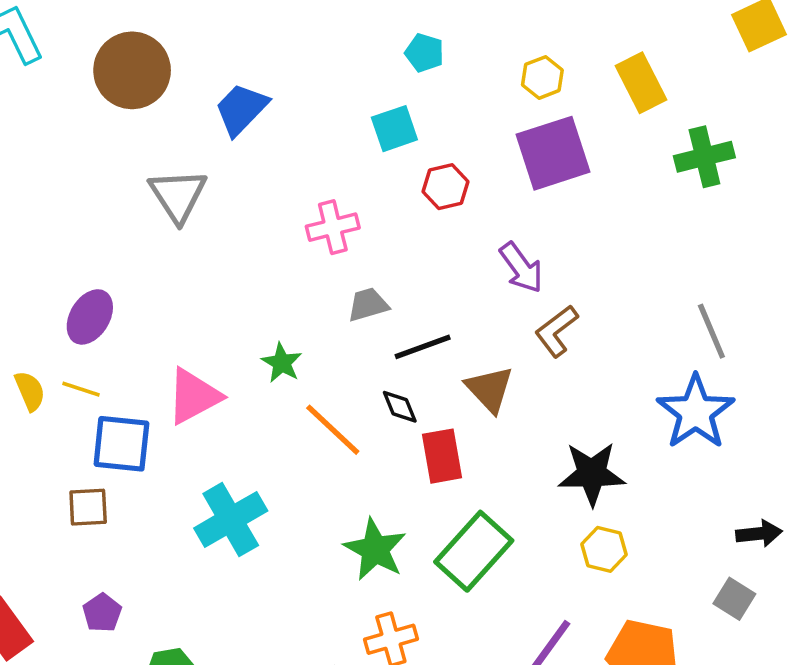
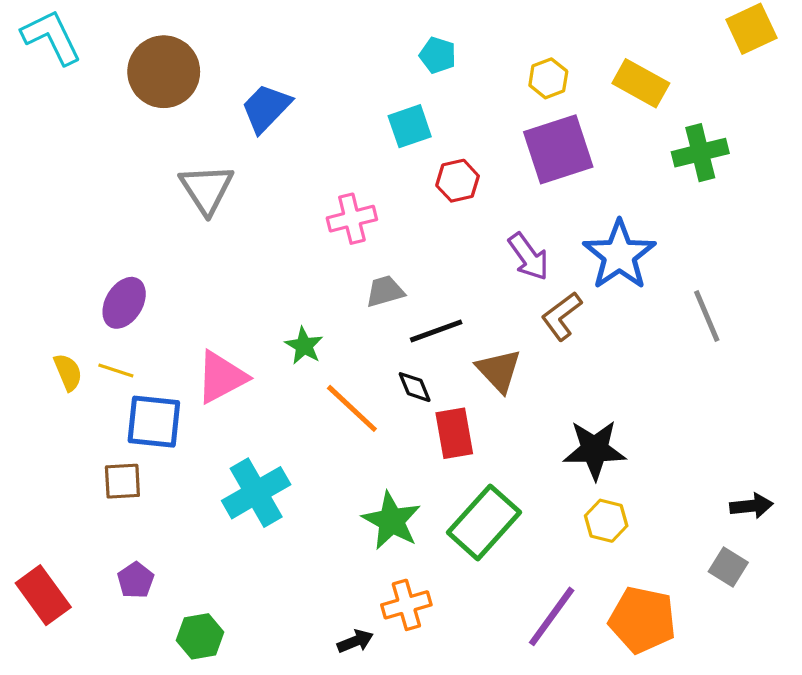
yellow rectangle: (641, 83) -> (641, 83), turned -34
blue star: (696, 412) -> (619, 255), moved

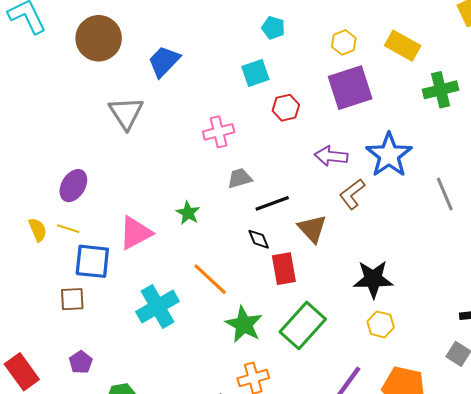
purple arrow: (529, 257) -> (331, 156), turned 132
orange line: (352, 408) -> (210, 279), moved

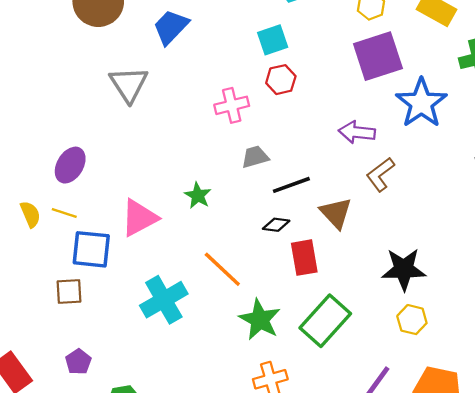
red hexagon: (286, 108) -> (281, 80), moved
blue star: (389, 155) -> (421, 103), moved
black diamond: (259, 239) -> (276, 225), turned -60

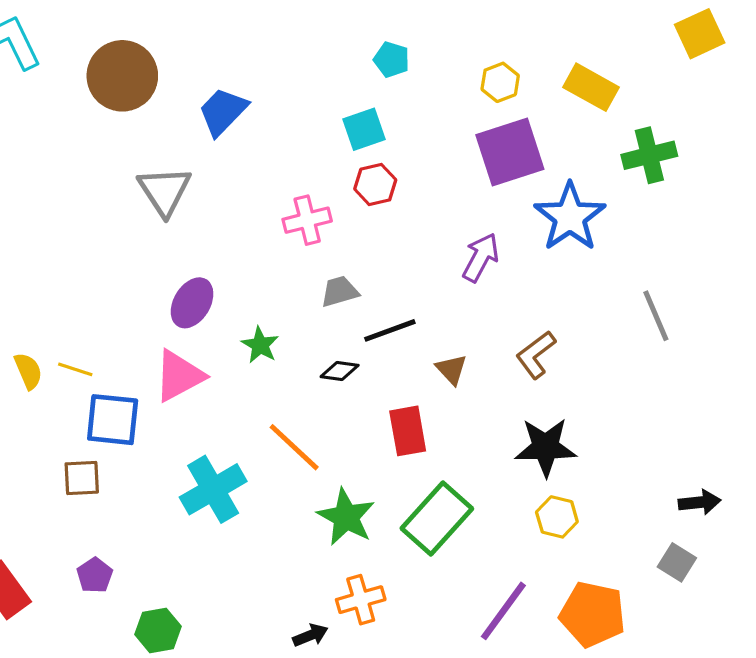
purple arrow: (357, 132) -> (481, 257), turned 112
purple ellipse: (70, 165) -> (192, 303), moved
brown L-shape: (380, 174) -> (536, 355), moved
brown triangle: (336, 213) -> (451, 369), size x0.7
black diamond: (276, 225) -> (340, 371), moved

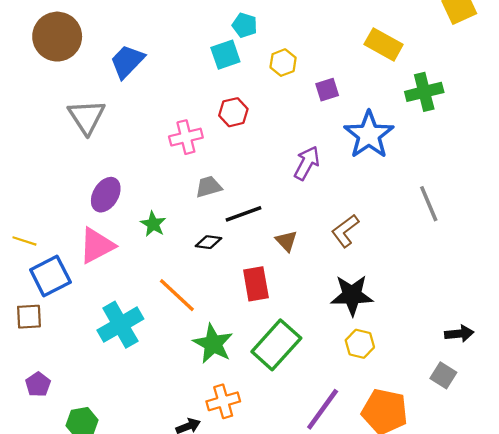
yellow hexagon: (500, 82) -> (283, 63), moved
cyan square: (364, 129) -> (225, 55), moved
purple square: (510, 152) -> (327, 90), size x0.5
blue square: (113, 420) -> (50, 276), turned -33

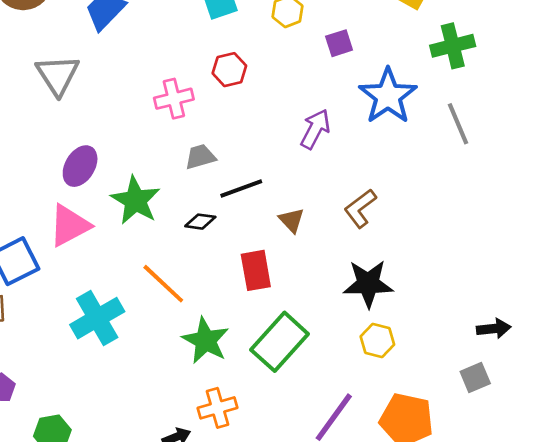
gray line: (429, 204) -> (458, 124), moved
green star: (153, 224) -> (136, 200), size x1.6
gray square: (443, 375) -> (475, 378), turned 35

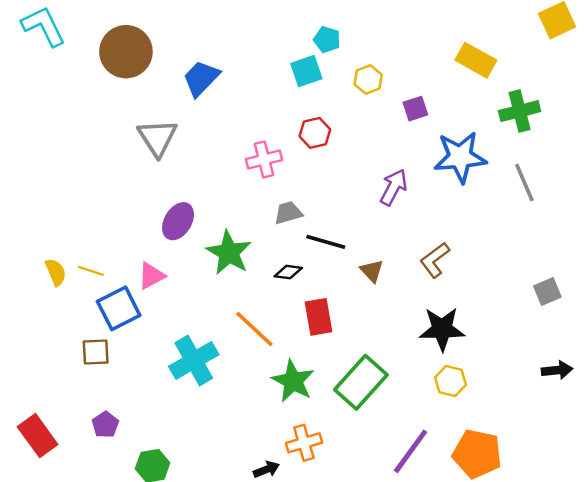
blue star: (388, 96) -> (460, 157), turned 30
black line: (241, 189) -> (326, 242), turned 36
pink triangle: (69, 226) -> (151, 276), moved, size x0.7
red rectangle: (256, 270) -> (318, 317), moved
gray square: (475, 378) -> (547, 291), moved

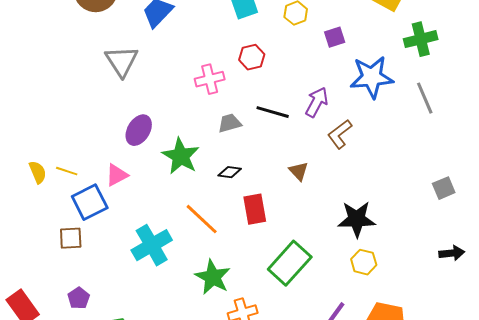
black line: (326, 242) -> (273, 112), moved
brown L-shape: (435, 260) -> (340, 134), moved
green star: (293, 381) -> (213, 277), moved

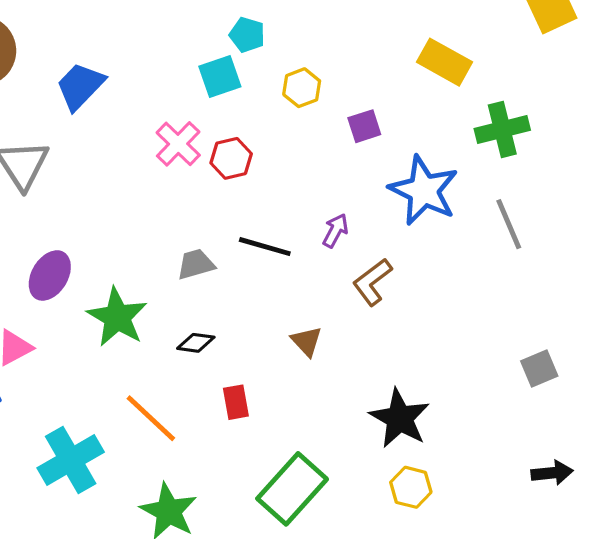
blue star: (372, 77) -> (424, 190), turned 30
pink cross: (210, 79) -> (178, 144), moved, turned -32
purple arrow: (317, 102) -> (335, 231), size x0.7
red rectangle: (255, 209) -> (236, 402), size x0.7
black star: (357, 219) -> (400, 418), turned 30

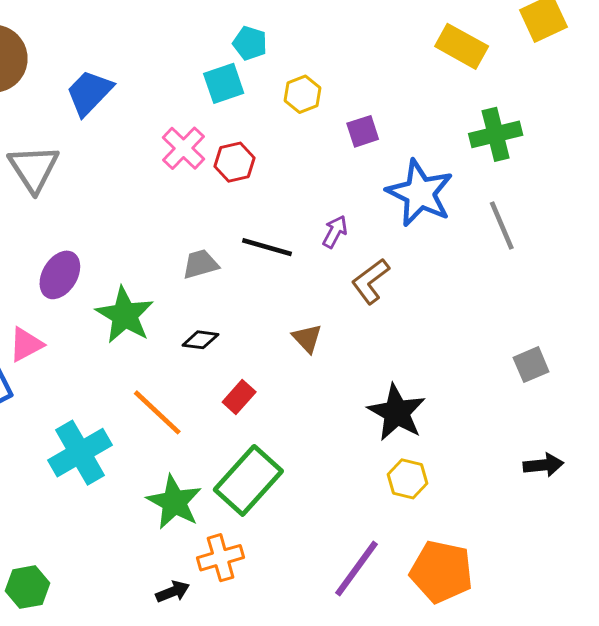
yellow rectangle: (445, 62) -> (462, 46), moved
red rectangle: (236, 402) -> (239, 397), turned 52
green rectangle: (292, 489) -> (248, 480), moved

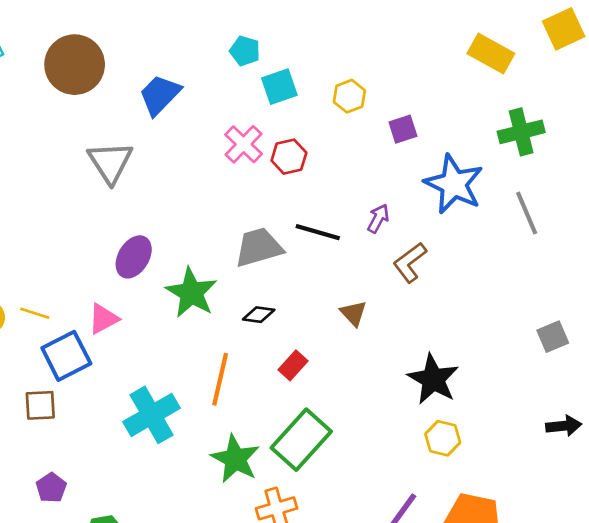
cyan pentagon: (250, 43) -> (245, 51), moved
gray trapezoid: (200, 264) -> (259, 247), size x1.5
orange line: (157, 412) -> (220, 379), turned 60

